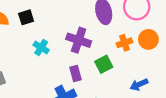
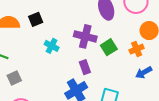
orange cross: (125, 43) -> (137, 49), moved
green square: (104, 64) -> (109, 47), moved

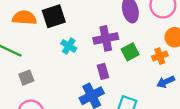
black square: (36, 19) -> (54, 16), size x1.5
purple cross: (85, 36) -> (106, 38), turned -30

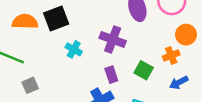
purple cross: (106, 38) -> (113, 39), turned 35
green square: (130, 52) -> (144, 70), moved, turned -30

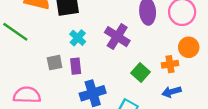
purple rectangle: (111, 75) -> (76, 66), moved
gray square: (30, 85) -> (55, 63), moved

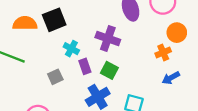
purple rectangle: (76, 66) -> (85, 66), moved
green square: (140, 73) -> (109, 70), moved

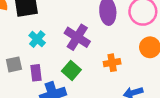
orange cross: (163, 52) -> (112, 63), moved
purple rectangle: (85, 66) -> (36, 73), moved

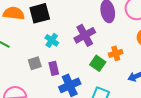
purple cross: (77, 37) -> (85, 35), turned 35
green square: (71, 70) -> (98, 63), moved

